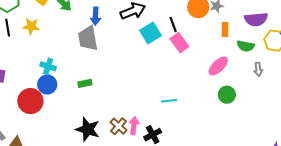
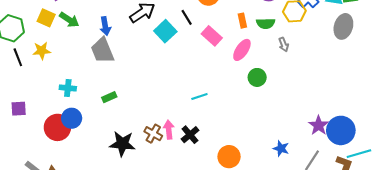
orange rectangle: (225, 30) -> (242, 21), moved
pink rectangle: (179, 43) -> (212, 36), moved
blue circle: (47, 84) -> (72, 118), moved

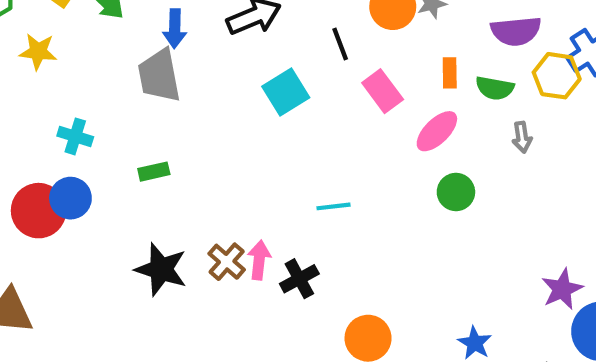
cyan square: (165, 31) -> (286, 92), moved
purple star: (319, 125) -> (562, 289), moved

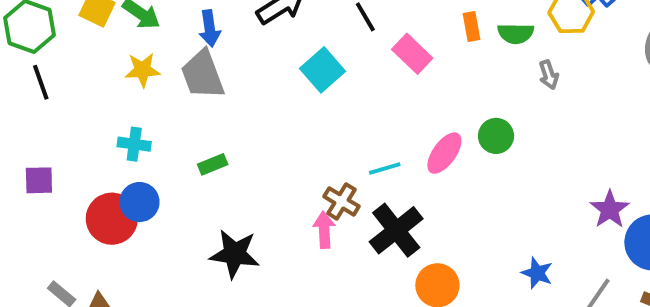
yellow star: (38, 52) -> (142, 70), moved
pink ellipse: (437, 131) -> (444, 153), moved
brown cross: (227, 262) -> (341, 201), moved
black cross: (299, 279) -> (396, 230), moved, size x1.5

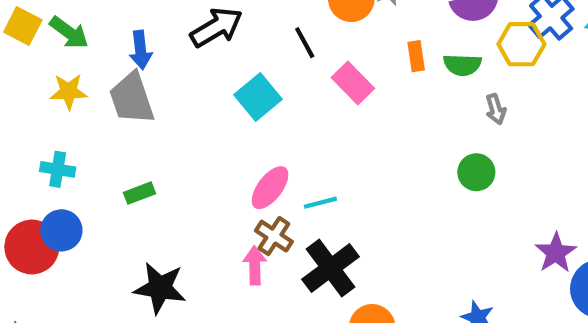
green circle: (496, 136) -> (476, 172), moved
pink ellipse: (444, 153) -> (270, 188), moved

